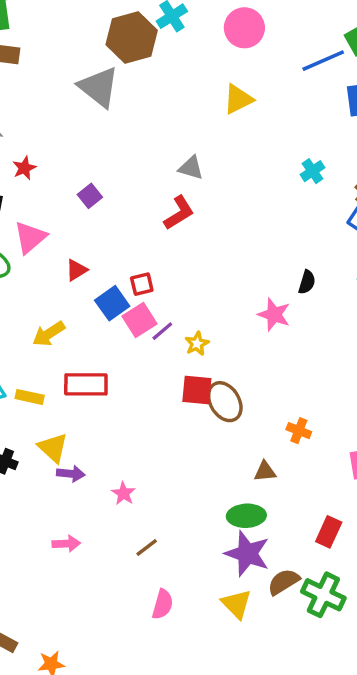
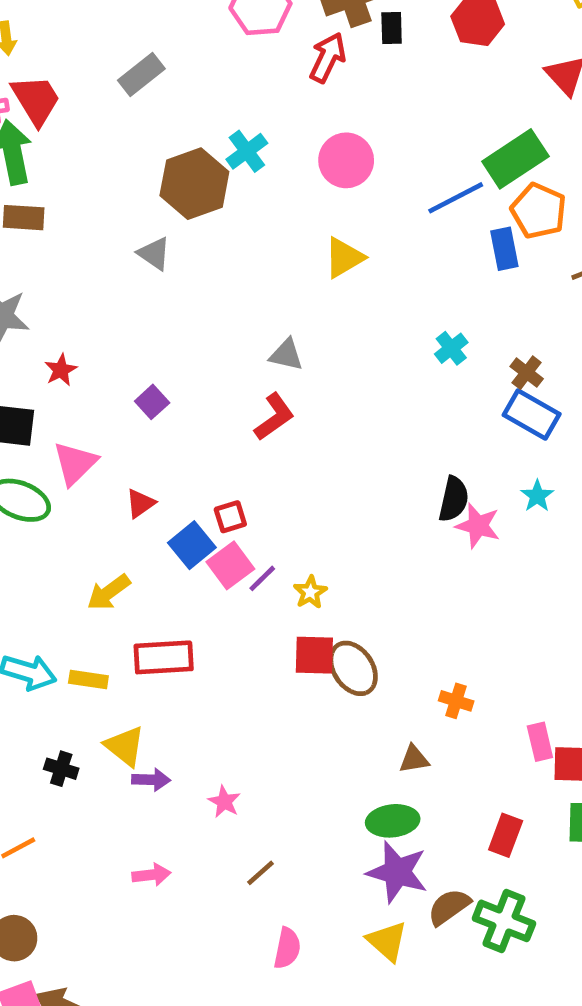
gray triangle: (99, 87) -> (154, 254), size x0.6
black semicircle: (307, 282) -> (454, 499), size x1.4
pink star: (274, 314) -> (478, 526), moved

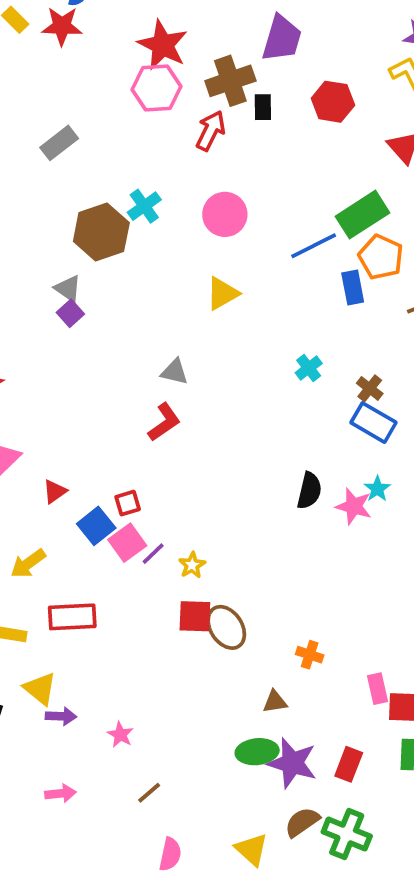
purple square: (152, 402) -> (70, 313), moved
pink star: (478, 526) -> (354, 506), moved
purple star: (397, 872) -> (292, 763), moved

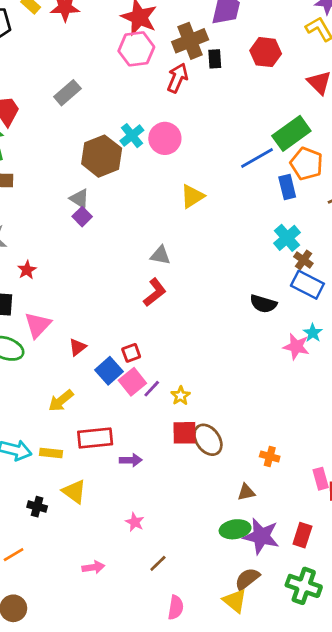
pink circle: (225, 214) -> (165, 138), moved
cyan cross: (309, 368) -> (287, 238), moved, size x1.4
black semicircle: (309, 491) -> (263, 304), moved, turned 96
purple arrow: (61, 716) -> (131, 460), moved
brown semicircle: (302, 822) -> (247, 579), moved

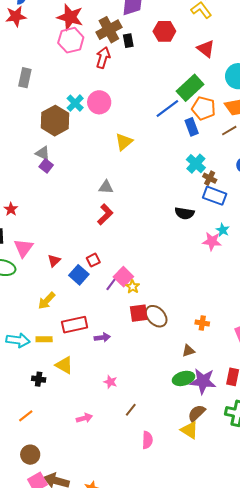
gray rectangle: (67, 93) -> (25, 78), turned -30
pink square: (132, 382) -> (123, 277), moved

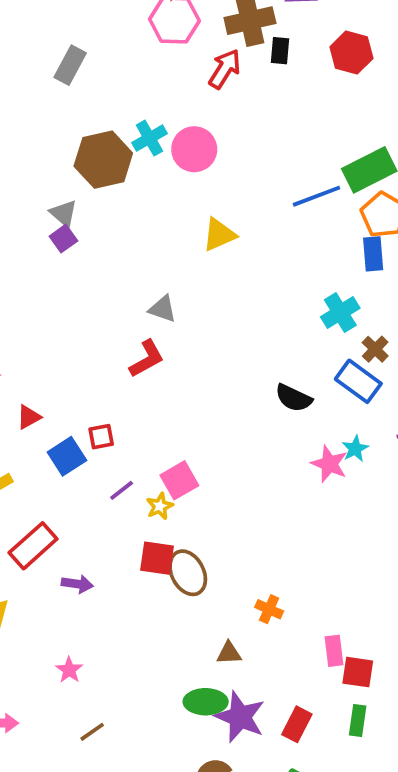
blue rectangle: (192, 127) -> (373, 254), moved
brown cross: (210, 178) -> (375, 349), moved
pink square: (123, 277) -> (179, 480), moved
red rectangle: (75, 325) -> (33, 546), turned -45

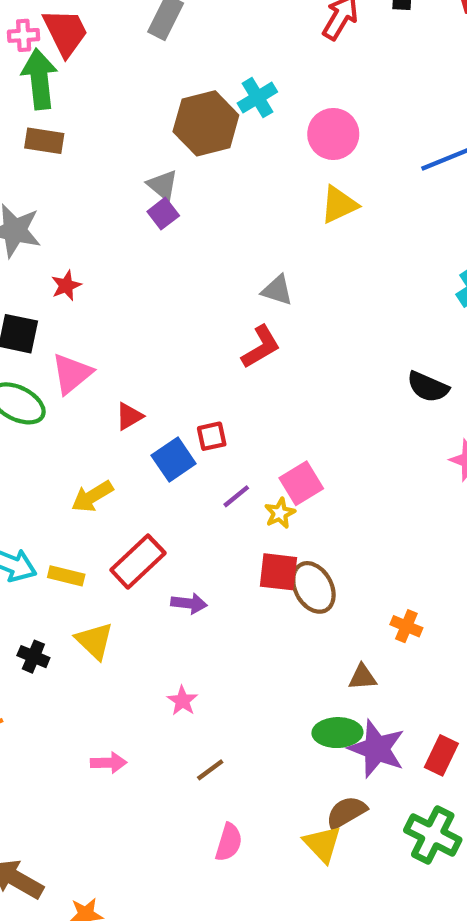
pink circle: (194, 149) -> (333, 134), moved

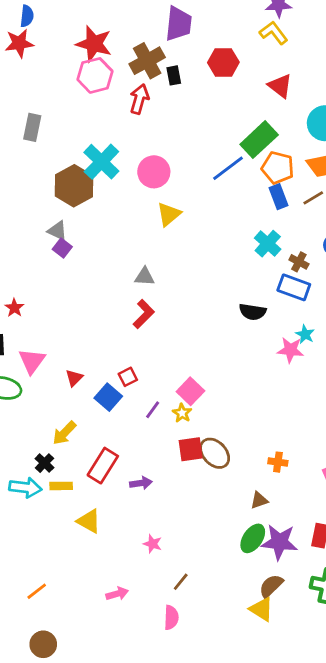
cyan cross: (257, 98) -> (101, 162), size x1.5
black cross: (33, 657) -> (44, 463), moved, turned 36
green ellipse: (337, 733) -> (253, 538), turned -40
pink semicircle: (229, 842) -> (171, 618), moved

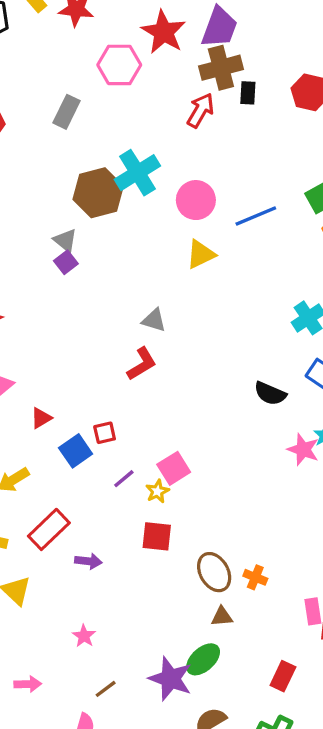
purple trapezoid: (178, 24) -> (219, 27), moved
pink hexagon: (95, 75) -> (119, 65), moved
blue line: (228, 168) -> (256, 216), moved
brown ellipse: (215, 453) -> (214, 572), moved
purple star: (279, 542) -> (171, 679), moved

